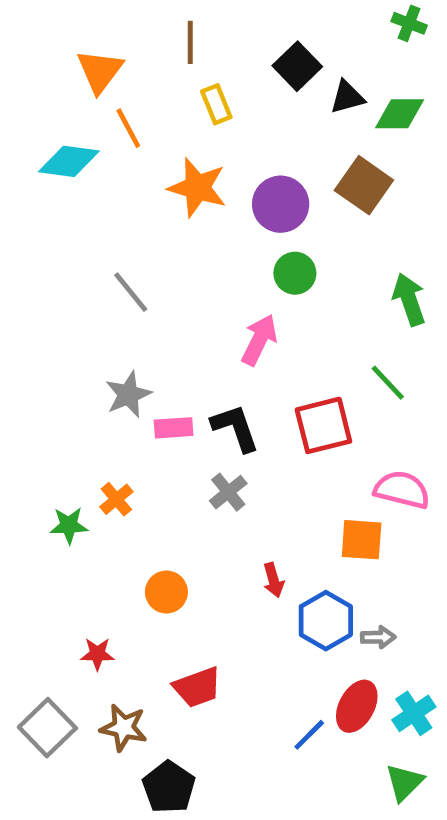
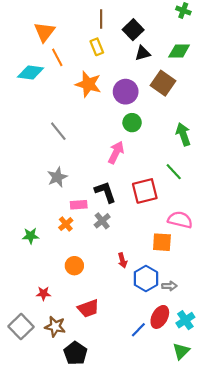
brown line: (190, 42) -> (101, 19), moved
black triangle: (347, 97) -> (143, 53), moved
pink rectangle: (174, 428) -> (79, 205), moved
orange cross: (116, 499) -> (66, 224), moved

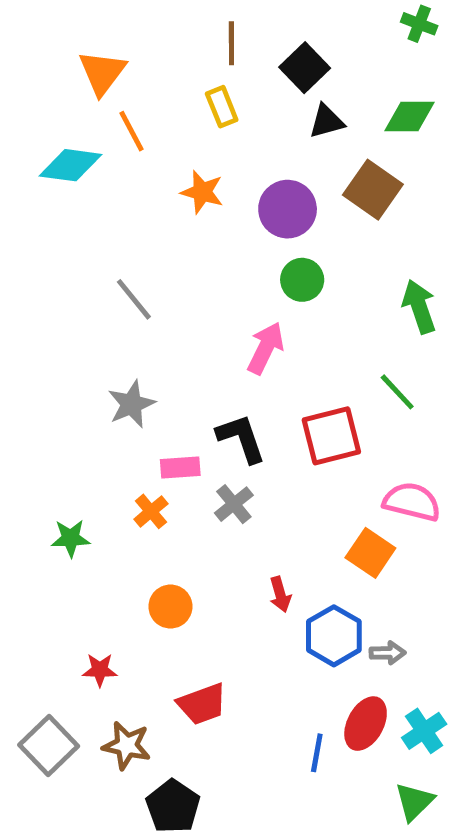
orange star: (88, 84) -> (202, 192), size x0.7
orange square: (162, 242) -> (370, 553), turned 30
blue line: (138, 330) -> (317, 753), turned -35

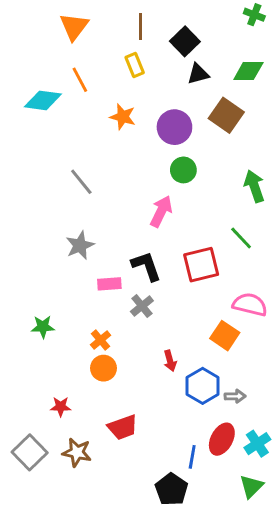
orange triangle: (102, 73) -> (74, 27), moved
orange cross: (151, 511) -> (101, 340), moved
black pentagon: (173, 806) -> (172, 489), moved

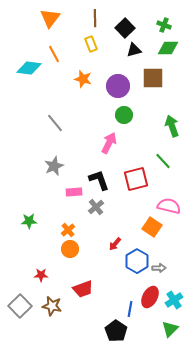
green cross: (254, 15) -> (164, 25), moved
brown square: (226, 115) -> (153, 78), turned -35
red arrow: (170, 361) -> (115, 244), turned 56

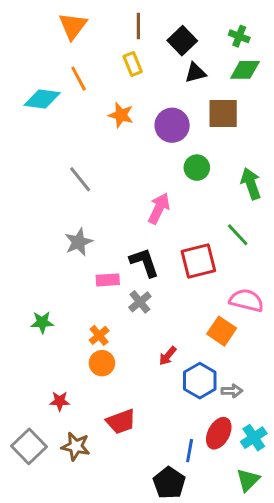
green circle: (124, 115) -> (197, 168), moved

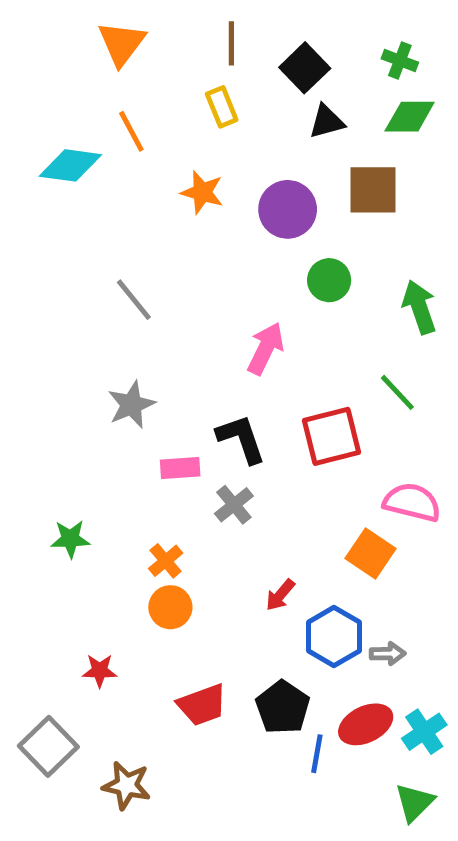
red ellipse: (219, 433) -> (366, 724), turned 36
brown star: (76, 446) -> (126, 785), moved
black pentagon: (169, 483) -> (283, 707), moved

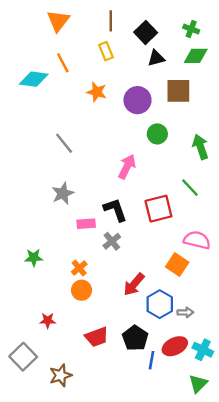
red arrow: (280, 595) -> (134, 284), size x1.5
cyan cross: (424, 732) -> (203, 350), turned -30
brown star: (126, 785) -> (61, 375), turned -30

